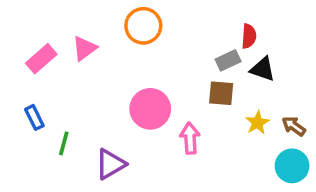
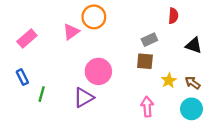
red semicircle: (249, 36) -> (173, 16), moved
pink triangle: (85, 48) -> (71, 32), moved
black triangle: (263, 69) -> (194, 45), moved
pink arrow: (190, 138) -> (147, 107), moved
purple triangle: (110, 164) -> (84, 98), moved

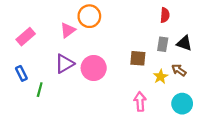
gray rectangle: (149, 40) -> (163, 44), moved, turned -56
brown arrow: (193, 83) -> (179, 70), moved
purple triangle: (84, 98) -> (65, 64), moved

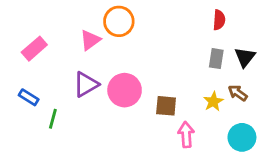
black triangle: (184, 43) -> (245, 57), turned 49
brown square: (138, 58) -> (166, 106), moved
blue rectangle: (21, 73) -> (29, 97), turned -32

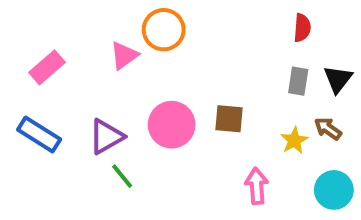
purple triangle: (86, 84) -> (106, 137), moved
blue rectangle: (29, 97) -> (39, 135), size x1.5
brown square: (166, 106) -> (229, 119), moved
green line: (53, 119) -> (122, 176), moved, turned -54

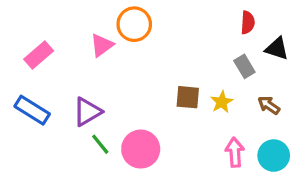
black triangle: (338, 79) -> (277, 49), moved, turned -50
gray rectangle: (298, 81) -> (244, 66), turned -40
pink circle: (172, 125) -> (141, 149), moved
yellow star: (294, 140) -> (222, 102), moved
pink arrow: (257, 186) -> (235, 152), moved

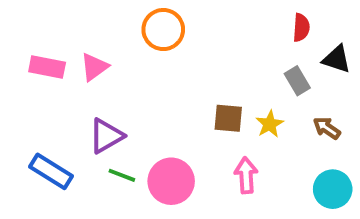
pink triangle: (102, 45) -> (94, 67), moved
pink rectangle: (39, 55) -> (47, 67), turned 52
blue rectangle: (32, 110) -> (51, 171), moved
green line: (100, 144) -> (122, 175), turned -30
pink arrow: (235, 152) -> (246, 175), moved

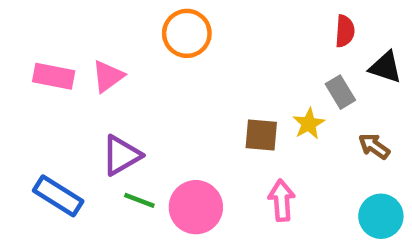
yellow star: (270, 124) -> (309, 124), moved

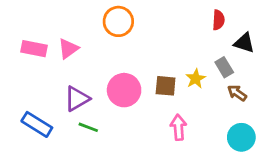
gray rectangle: (340, 92) -> (224, 67), moved
pink circle: (196, 207) -> (124, 90), moved

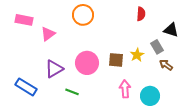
red semicircle: (218, 20) -> (141, 14), moved
pink rectangle: (34, 49) -> (24, 20), moved
green line: (88, 127) -> (72, 92), moved
cyan circle: (241, 137) -> (150, 96), moved

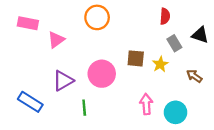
gray rectangle: (157, 47) -> (174, 43), moved
brown square: (116, 60) -> (136, 58), moved
green line: (72, 92) -> (84, 108), turned 64

